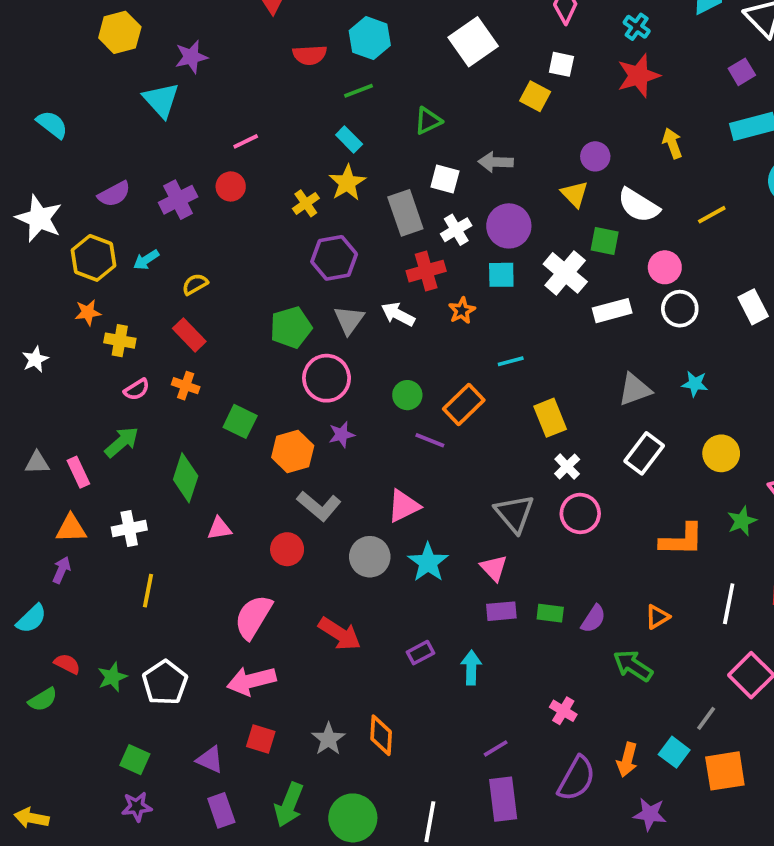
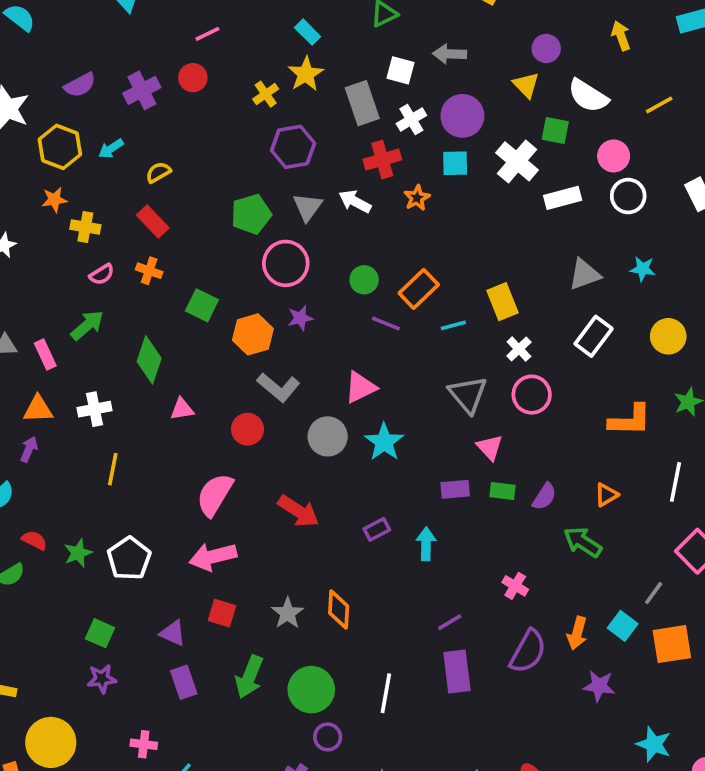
cyan line: (511, 361) -> (453, 325), moved
pink triangle: (494, 568) -> (490, 447), moved

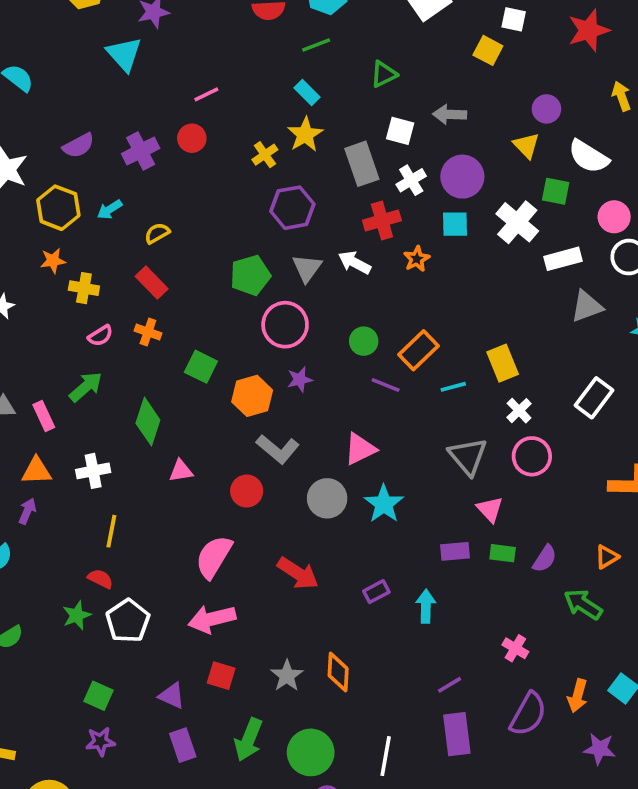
gray triangle: (584, 274) -> (587, 306), moved
red semicircle: (34, 540) -> (100, 579), moved

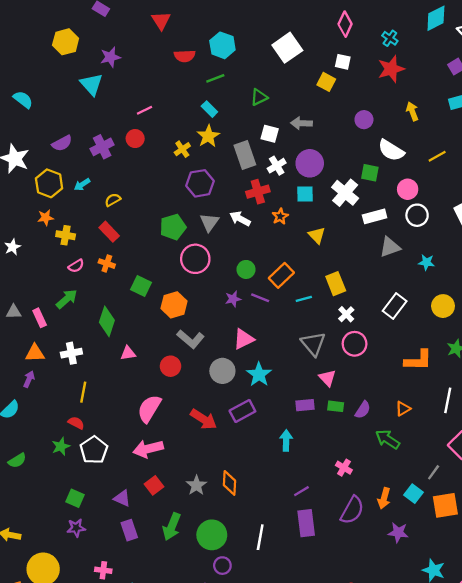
yellow triangle: (526, 146) -> (317, 235), moved
purple star: (300, 380) -> (233, 299), moved
purple rectangle: (376, 592) -> (242, 411), moved, size x1.5
red square: (221, 676) -> (154, 485), turned 36

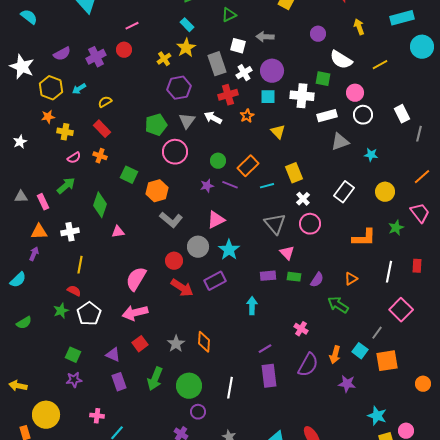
white cross: (345, 193) -> (302, 96), turned -35
red circle: (171, 366) -> (174, 261), moved

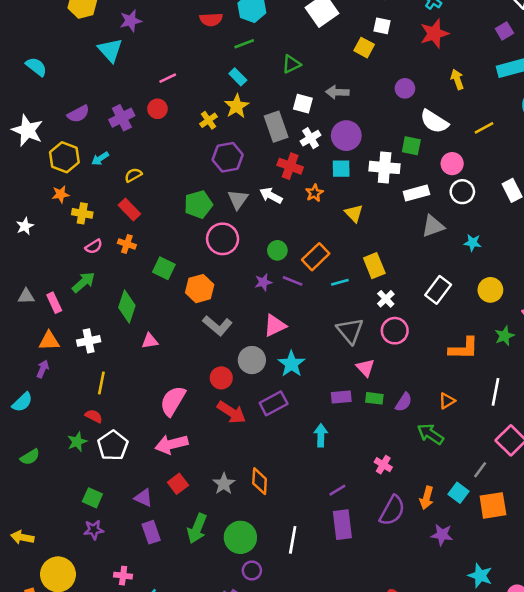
red cross: (228, 95) -> (290, 166), turned 36

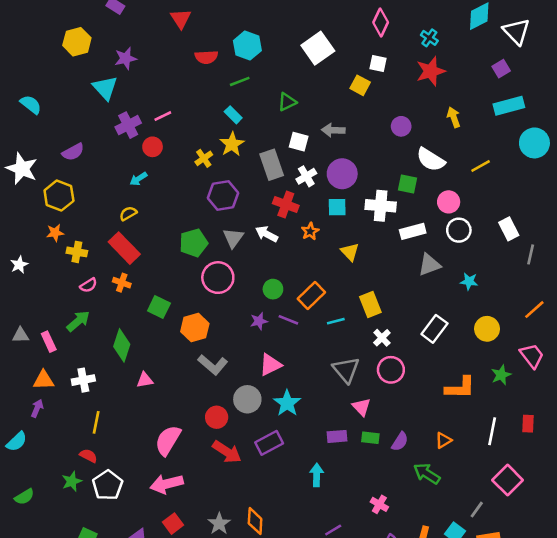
purple cross: (122, 118) -> (128, 125), moved
cyan arrow: (100, 159) -> (138, 179), moved
red rectangle: (129, 210) -> (124, 248), size x1.4

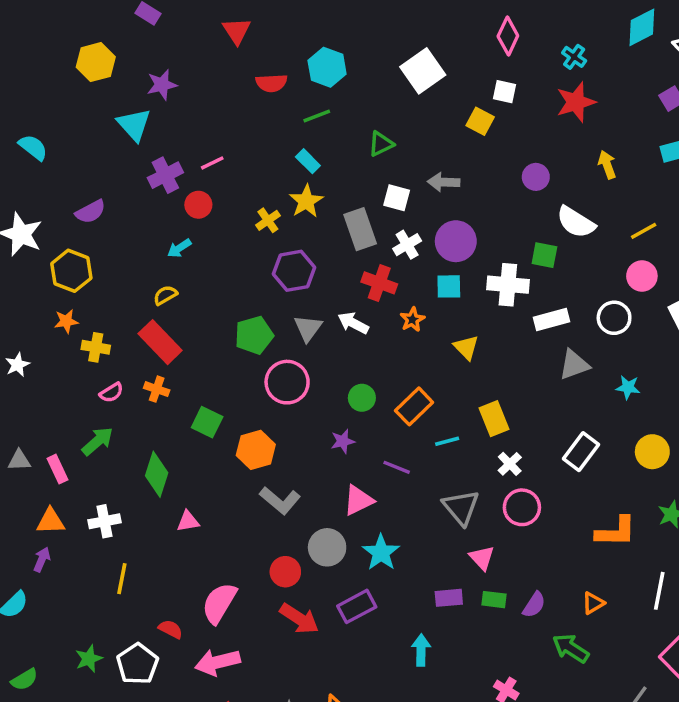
pink circle: (449, 202) -> (642, 276), moved
purple line: (288, 320) -> (397, 467), moved
red semicircle: (88, 456) -> (171, 629), moved

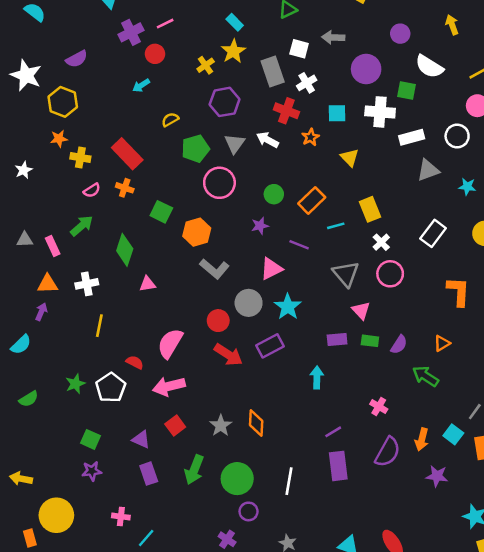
purple circle: (456, 241) -> (366, 69), moved
yellow semicircle: (165, 295) -> (170, 120), moved
orange L-shape: (616, 532) -> (458, 291), turned -88

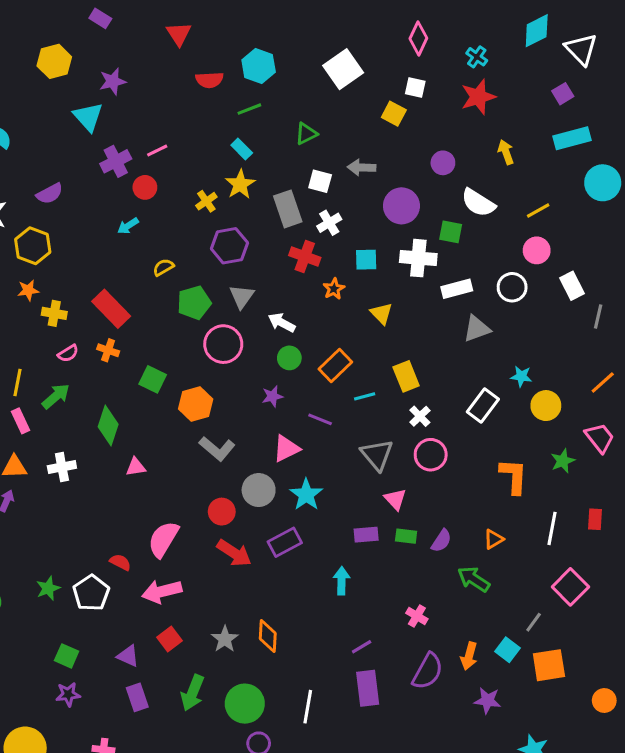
white arrow: (267, 140) -> (282, 323), moved
cyan star: (467, 187) -> (521, 376), moved
yellow line: (99, 326) -> (17, 383), moved

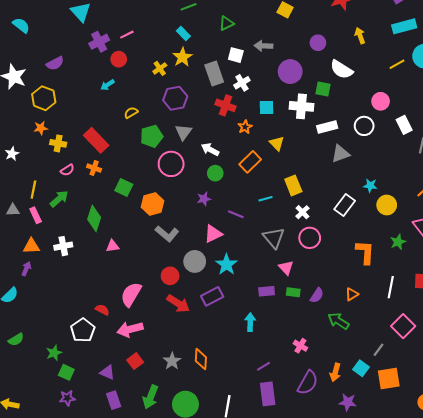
yellow line: (538, 210) -> (397, 64), moved
orange rectangle: (335, 366) -> (250, 162), moved
green star: (48, 588) -> (54, 353), moved

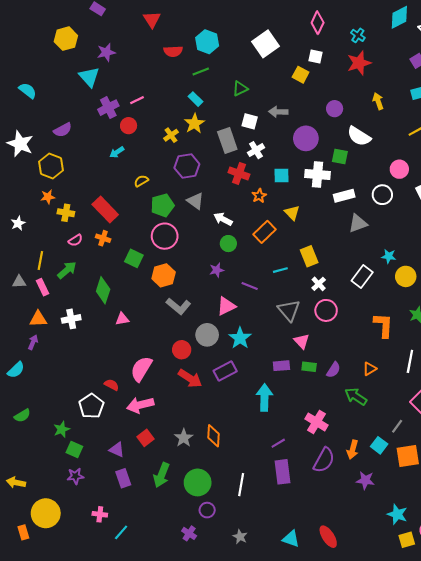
gray triangle: (183, 132) -> (195, 201), turned -30
pink circle: (171, 164) -> (165, 236), moved
cyan arrow: (250, 322) -> (264, 398), size x1.4
pink cross: (300, 346) -> (316, 422), size x1.5

